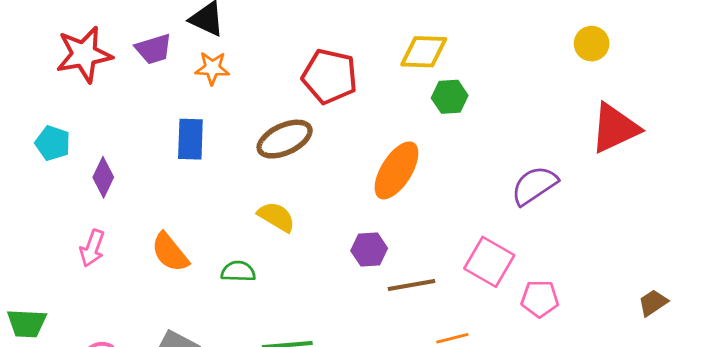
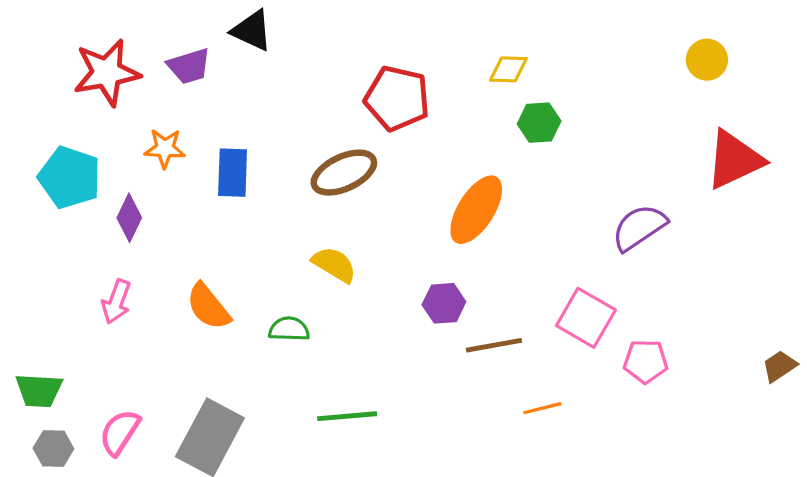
yellow diamond: (424, 52) -> (508, 69), size x0.7
orange star: (212, 68) -> (165, 148), moved
cyan pentagon: (53, 143) -> (70, 177), size x1.5

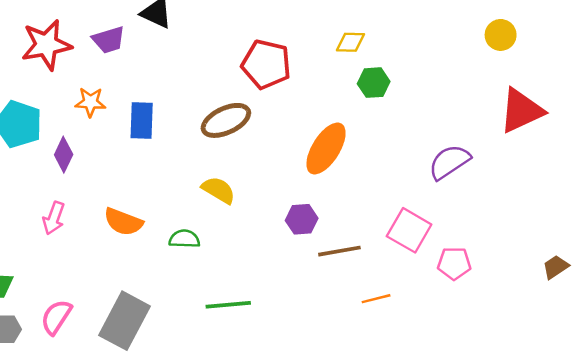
orange semicircle: (208, 307) -> (123, 222), turned -30

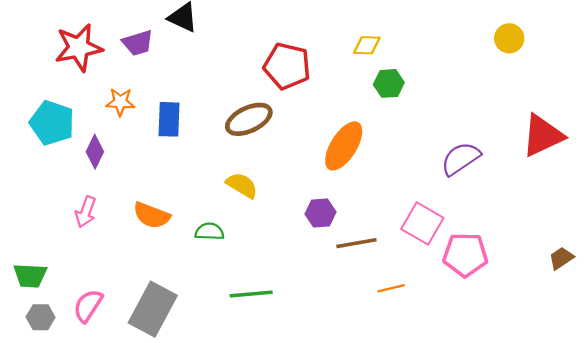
red triangle: (521, 111) -> (543, 136), moved
pink pentagon: (454, 263) -> (465, 255), size x1.4

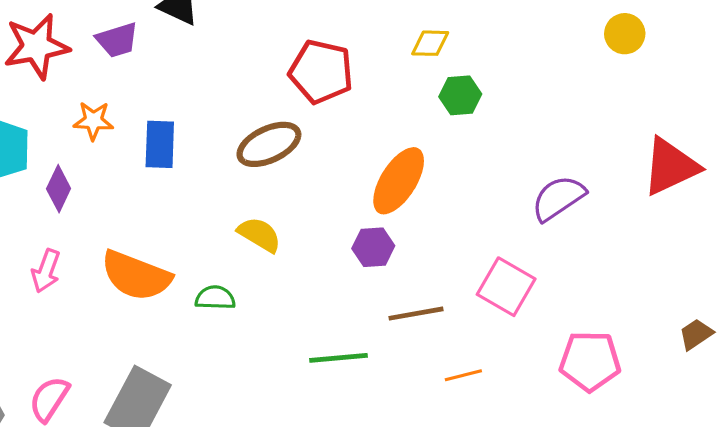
purple hexagon: (321, 213) -> (373, 247), moved
orange semicircle: (152, 215) -> (136, 276), size x1.4
pink pentagon: (465, 255) -> (590, 361), moved
green line: (251, 294) -> (339, 358), moved

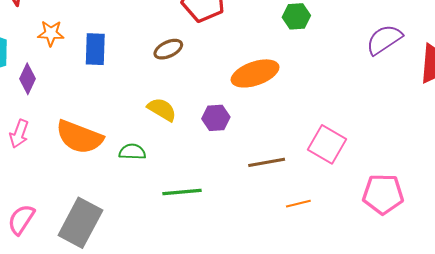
brown ellipse: (269, 144) -> (168, 49), size x0.7
orange ellipse: (399, 181) -> (255, 73), turned 39
purple semicircle: (558, 198) -> (384, 40), moved
purple hexagon: (373, 247) -> (216, 118), moved
green line: (339, 358) -> (182, 192), moved

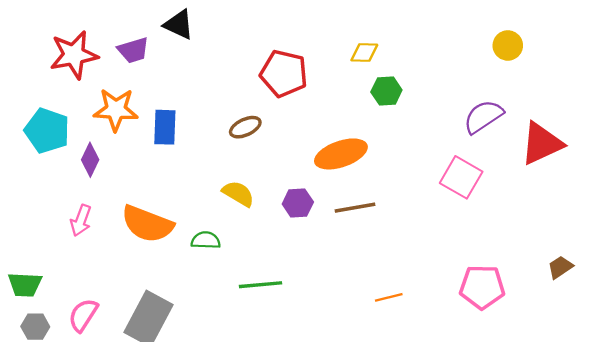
orange star: (51, 33) -> (116, 110), size x1.5
pink square: (327, 144) -> (461, 177), moved
brown line: (267, 162) -> (355, 208), moved

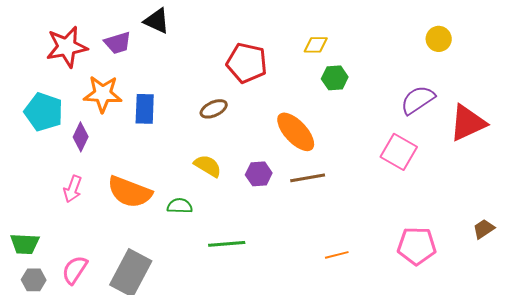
orange ellipse: (341, 154) -> (296, 132), turned 66

